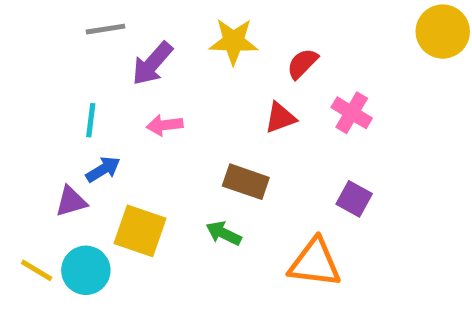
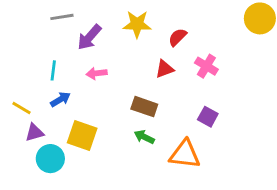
purple triangle: (71, 201) -> (34, 133), moved
green arrow: (224, 233) -> (144, 137), moved
yellow line: (37, 270) -> (21, 108), moved

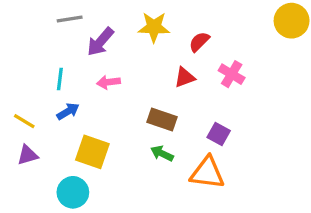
purple square: (208, 117) -> (219, 134), moved
purple triangle: (34, 133) -> (28, 155), moved
cyan circle: (50, 159) -> (73, 192), moved

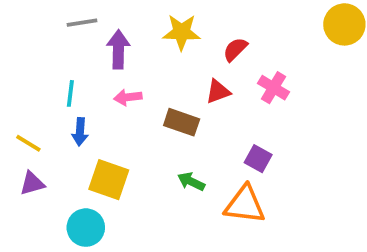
purple arrow: (100, 42) -> (118, 49), turned 140
blue arrow: (68, 111) -> (80, 132), turned 125
brown rectangle: (162, 119) -> (182, 122), moved

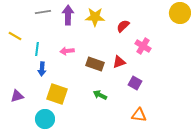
purple arrow: (118, 49) -> (68, 15), moved
red triangle: (218, 92) -> (119, 62), moved
yellow line: (28, 143) -> (15, 36), moved
orange triangle: (245, 205) -> (139, 115), moved, size x0.7

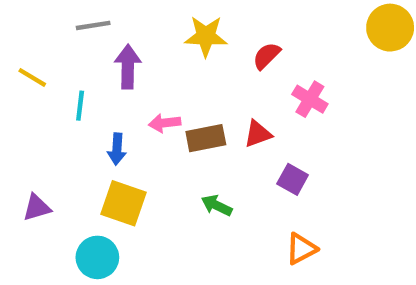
purple arrow: (68, 15) -> (128, 67), moved
pink arrow: (67, 51) -> (165, 123), moved
brown rectangle: (95, 64) -> (206, 138), turned -30
blue arrow: (42, 69) -> (117, 149), moved
orange triangle: (139, 115) -> (301, 249), turned -35

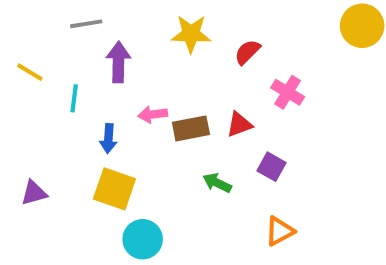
green arrow: (217, 205) -> (217, 183), moved
cyan circle: (97, 257) -> (143, 239), moved

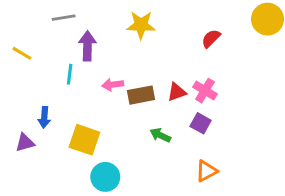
red semicircle: (247, 52) -> (211, 38), moved
pink cross: (288, 92) -> (205, 91), moved
cyan line: (74, 98) -> (70, 74), moved
blue arrow: (108, 139) -> (44, 117), moved

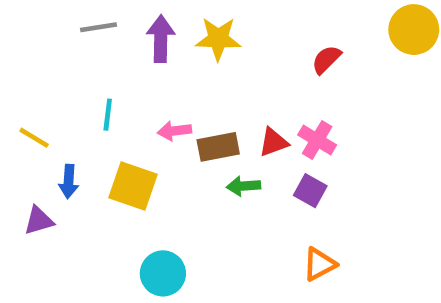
purple arrow: (87, 46) -> (161, 39), moved
yellow line: (22, 53) -> (34, 138), moved
green arrow: (160, 135) -> (243, 186), moved, turned -30
yellow square: (84, 140) -> (133, 186), moved

